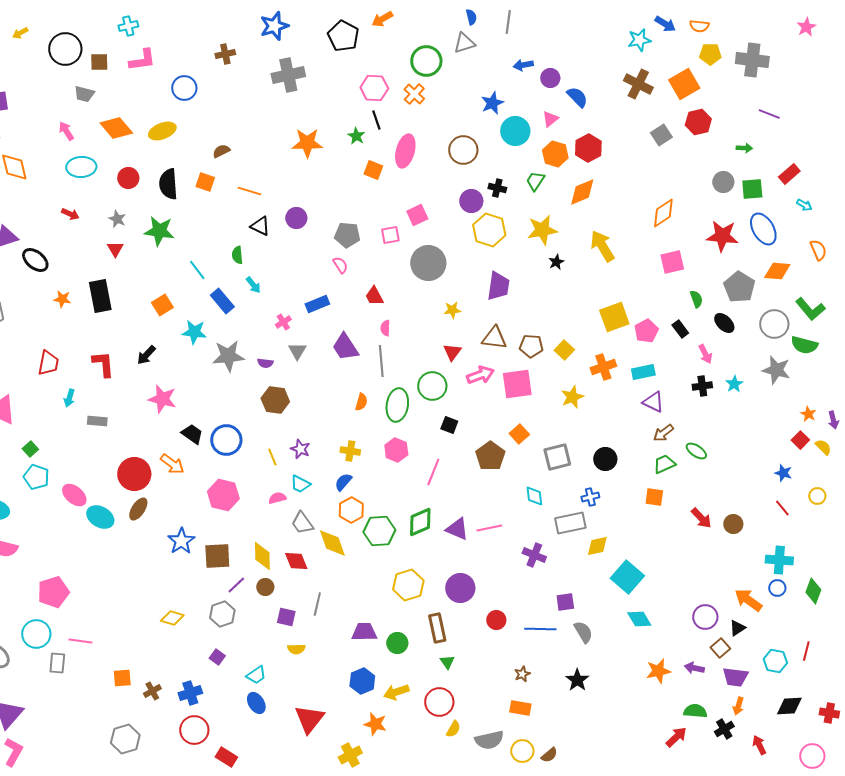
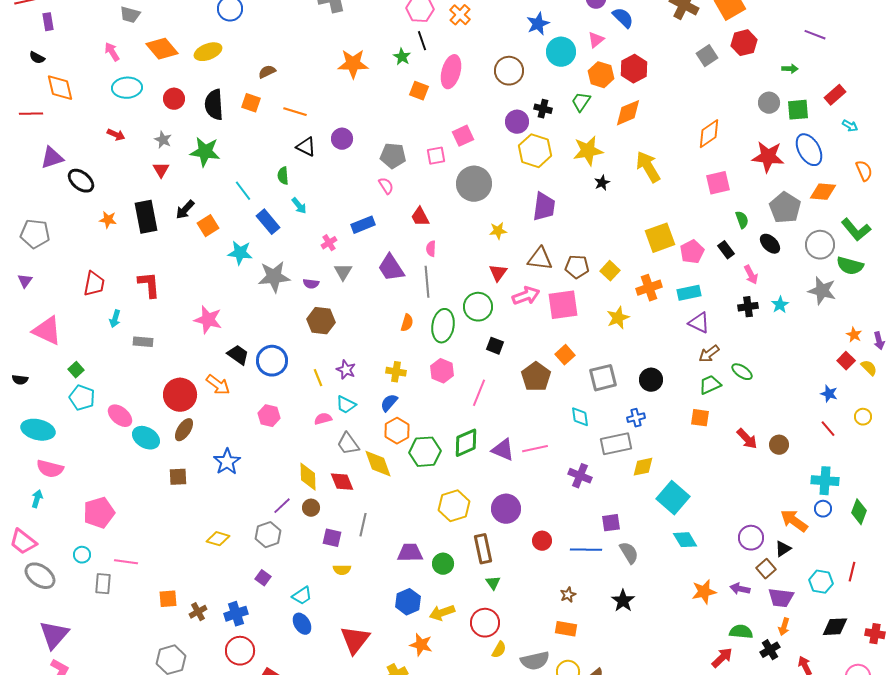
black arrow: (146, 355) -> (185, 210), moved
pink hexagon: (223, 495) -> (269, 416), size x0.7
brown square: (217, 556) -> (178, 477), moved, size x0.7
cyan circle: (36, 634) -> (82, 555), size x0.6

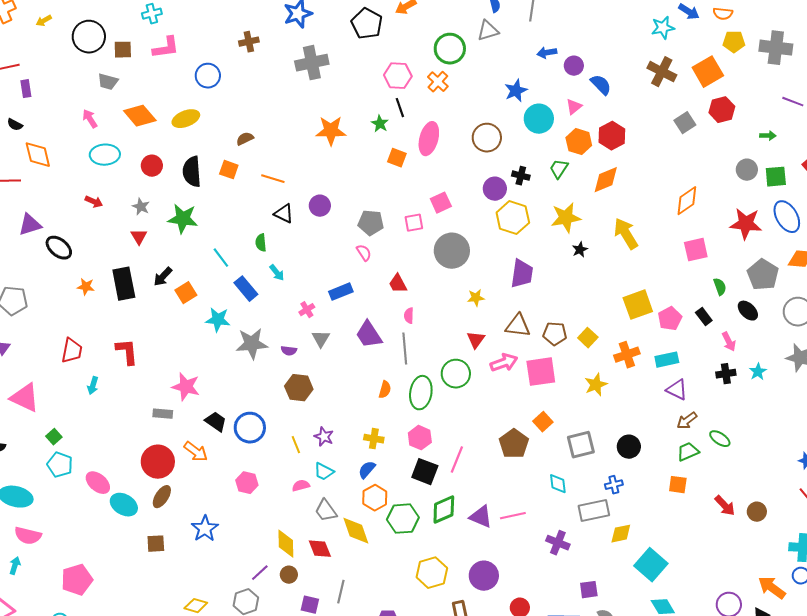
gray rectangle: (143, 342) -> (163, 414), moved
black square: (495, 346) -> (425, 472), moved, size x1.5

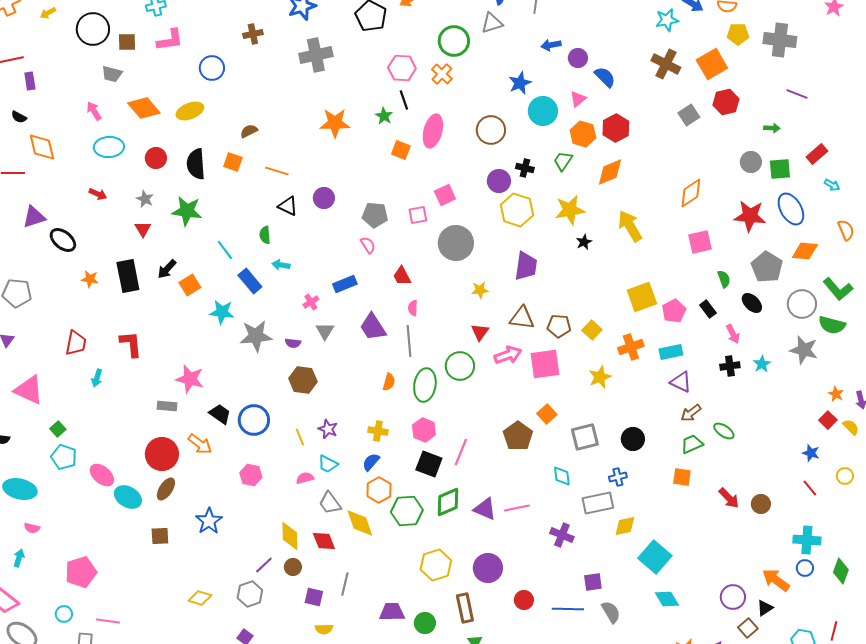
cyan arrow: (277, 273) -> (281, 265), turned 138
pink semicircle: (28, 536) -> (32, 528), size x0.6

